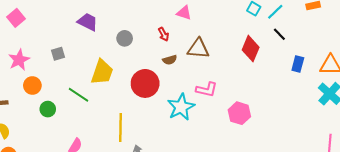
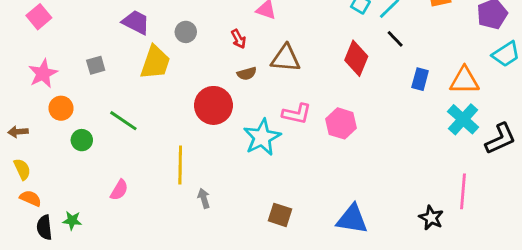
gray circle: (125, 38) -> (186, 32), moved
yellow trapezoid: (102, 72) -> (155, 62), moved
pink hexagon: (239, 113) -> (341, 123), moved

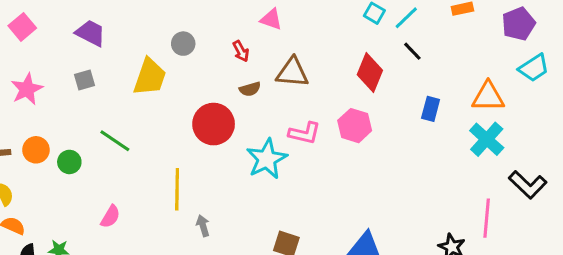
purple trapezoid: (136, 22) -> (91, 33), moved
blue rectangle: (420, 79) -> (431, 109), moved
orange circle: (61, 108) -> (36, 150), moved
pink hexagon: (341, 123) -> (355, 126), moved
black L-shape: (500, 139) -> (528, 185), moved, turned 68

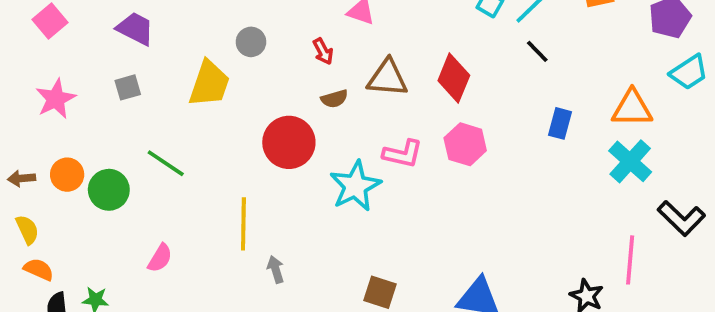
red diamond: (370, 72) -> (454, 78), moved
green circle: (69, 162) -> (109, 190), size x1.4

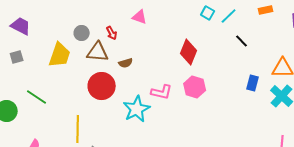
red arrow: (323, 51) -> (112, 33), moved
black line: (537, 51) -> (242, 41), moved
brown triangle: (387, 78) -> (98, 52), moved
blue rectangle: (560, 123) -> (253, 83), moved

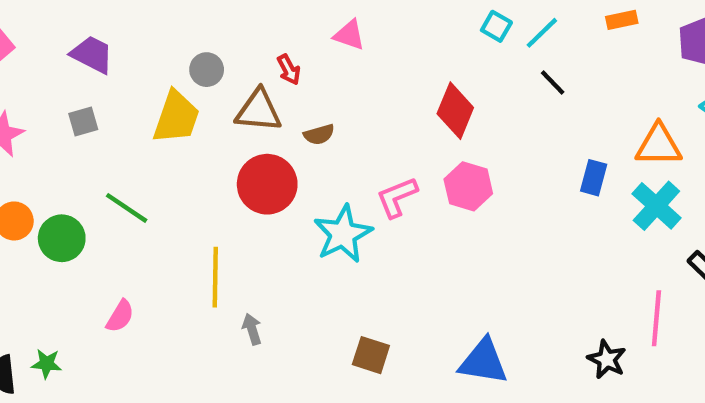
gray circle: (82, 33) -> (207, 70), moved
black line: (242, 41) -> (553, 83), moved
pink L-shape: (162, 92) -> (397, 197), turned 145

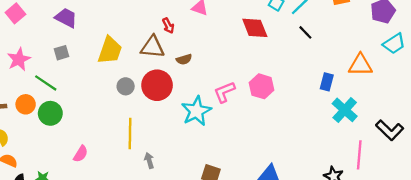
gray circle: (207, 70) -> (126, 86), moved
red diamond: (455, 111) -> (255, 28), moved, turned -44
cyan cross: (656, 206) -> (345, 110), moved
green line: (127, 208) -> (46, 83), moved

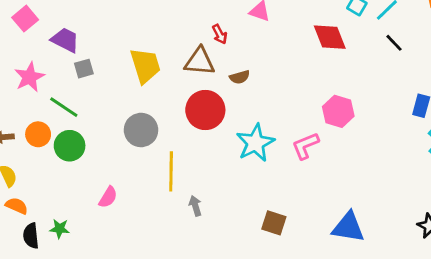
purple trapezoid: (66, 18) -> (65, 40), moved
yellow trapezoid: (110, 50) -> (145, 66), turned -36
gray circle: (126, 86) -> (141, 130), moved, size x1.5
pink L-shape: (224, 92) -> (305, 146), moved

